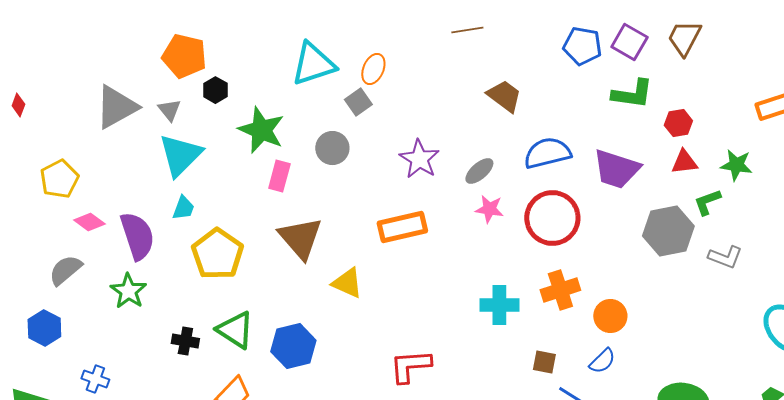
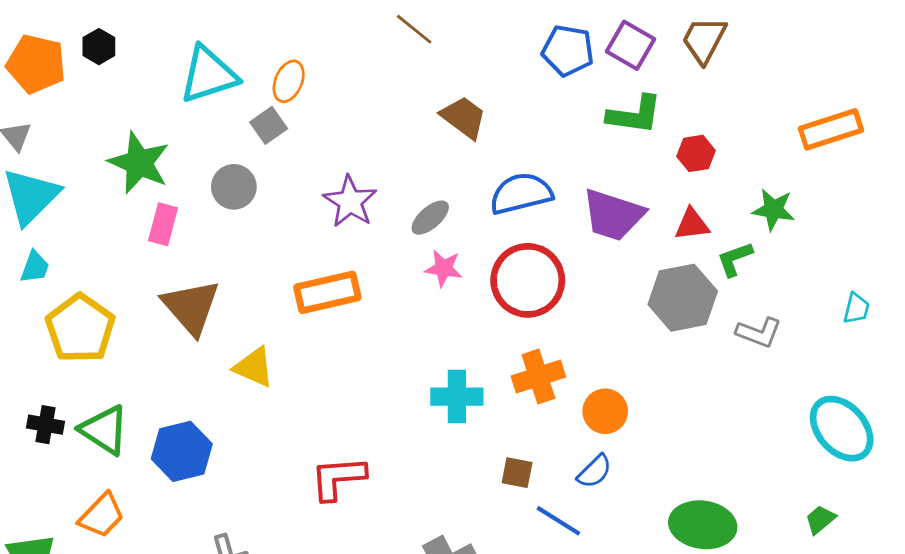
brown line: (467, 30) -> (414, 29), turned 48
black hexagon: (215, 90) -> (99, 47), moved
red triangle: (684, 162) -> (692, 224), moved
black cross: (185, 341) -> (45, 425), moved

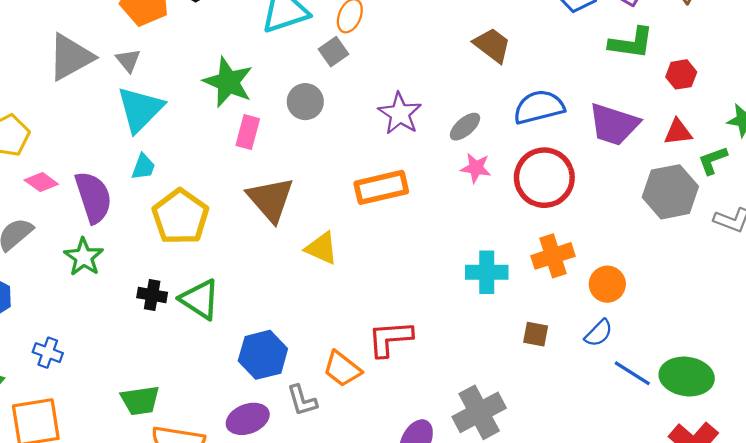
blue hexagon: (182, 451) -> (263, 355), moved
orange trapezoid: (102, 515) -> (342, 369), moved, turned 84
blue line: (558, 521) -> (632, 373), moved

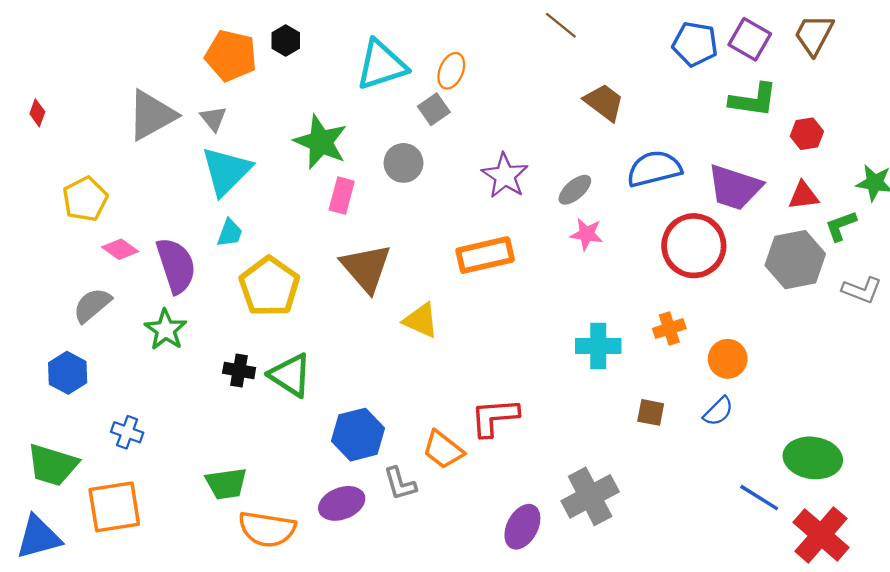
red circle: (544, 178) -> (694, 246), moved
orange cross: (553, 256) -> (669, 328), size x0.7
blue line: (632, 373) -> (759, 498), moved

